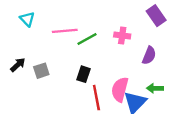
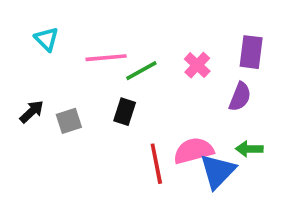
purple rectangle: (156, 16) -> (251, 52), moved, turned 42
pink cross: (122, 36) -> (197, 65), turned 35
black rectangle: (84, 74) -> (125, 112), moved
pink semicircle: (120, 89) -> (193, 151), turned 60

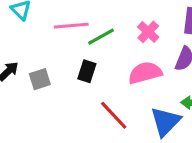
pink semicircle: (193, 151) -> (145, 73), moved
red line: (156, 164) -> (114, 115), turned -32

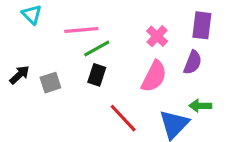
green line: (101, 37) -> (97, 49), moved
pink semicircle: (145, 73) -> (154, 76), turned 132

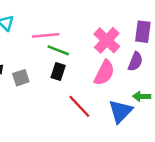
pink cross: (157, 36) -> (107, 40), size x1.5
green line: (97, 49) -> (58, 50), turned 50

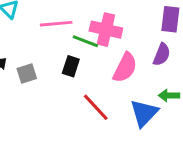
pink cross: (107, 40) -> (106, 30), moved, turned -30
green line: (58, 50) -> (85, 41), moved

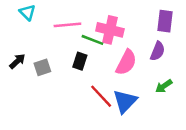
green arrow: (169, 96) -> (164, 86), turned -36
blue triangle: (144, 113) -> (125, 101), moved

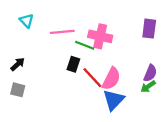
purple semicircle: (158, 51) -> (150, 73), moved
pink semicircle: (126, 62) -> (111, 79), moved
gray square: (42, 67) -> (18, 90), moved, turned 32
red line: (101, 96) -> (92, 78), moved

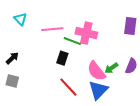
red line: (92, 78) -> (68, 87), moved
pink semicircle: (111, 79) -> (96, 71), turned 115
green arrow: (148, 87) -> (111, 68), moved

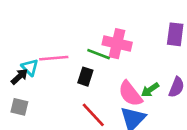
cyan triangle: (20, 19) -> (30, 67), moved
pink line: (52, 29) -> (54, 58), moved

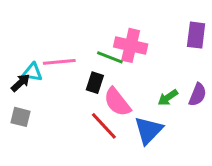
cyan triangle: (30, 67) -> (32, 72), turned -36
pink semicircle: (130, 94) -> (117, 102), moved

